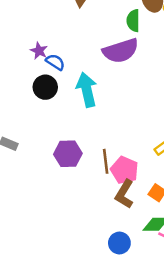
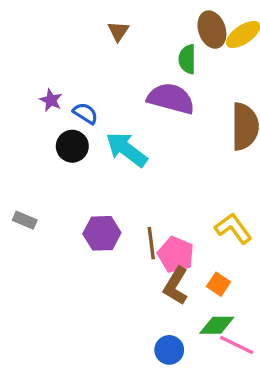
purple star: (39, 51) -> (51, 100), moved
purple semicircle: (121, 51) -> (171, 99), turned -147
cyan arrow: (87, 90) -> (127, 149), turned -40

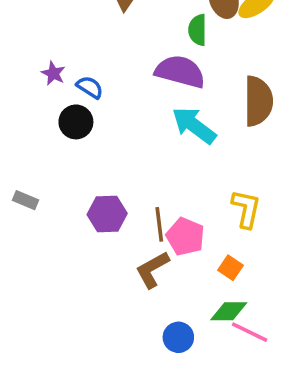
cyan arrow: (127, 149) -> (194, 125), moved
yellow L-shape: (233, 228) -> (246, 209), turned 48
brown L-shape: (176, 286) -> (152, 270), moved, turned 30

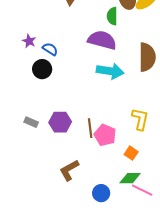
cyan arrow: (194, 125) -> (110, 71), turned 152
gray rectangle: (26, 200) -> (31, 122), moved
brown L-shape: (152, 270) -> (69, 170), moved

